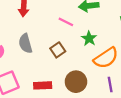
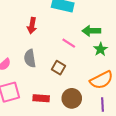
green star: (89, 38) -> (101, 49), moved
brown square: (58, 50) -> (59, 68), turned -32

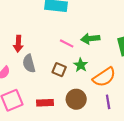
red arrow: (32, 26) -> (18, 44), moved
green arrow: (91, 31) -> (90, 39), moved
green star: (101, 49) -> (81, 65), moved

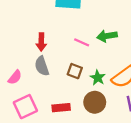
red arrow: (18, 44) -> (41, 42), moved
green star: (81, 65) -> (98, 78), moved

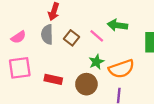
pink line: (82, 42) -> (97, 36), moved
brown square: (75, 71) -> (72, 38), moved

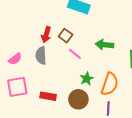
pink line: (97, 36) -> (75, 54), moved
brown square: (72, 38) -> (66, 36), moved
orange semicircle: (121, 69) -> (110, 84), turned -50

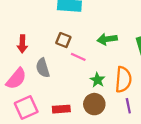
red arrow: (46, 35) -> (22, 44), moved
pink semicircle: (15, 59) -> (16, 79), size x1.5

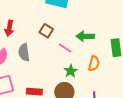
pink line: (78, 57) -> (65, 48), moved
orange semicircle: (123, 79) -> (94, 63), moved, size x0.7

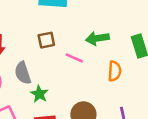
brown square: (46, 31) -> (46, 40), turned -32
green star: (71, 71) -> (39, 94), moved

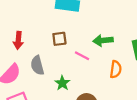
green star: (39, 94) -> (62, 83), moved

